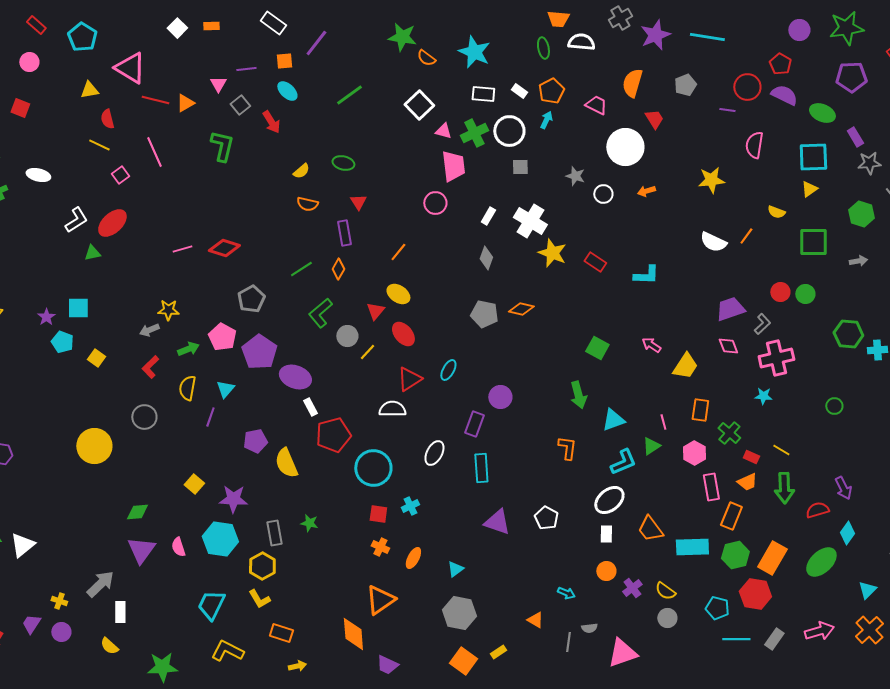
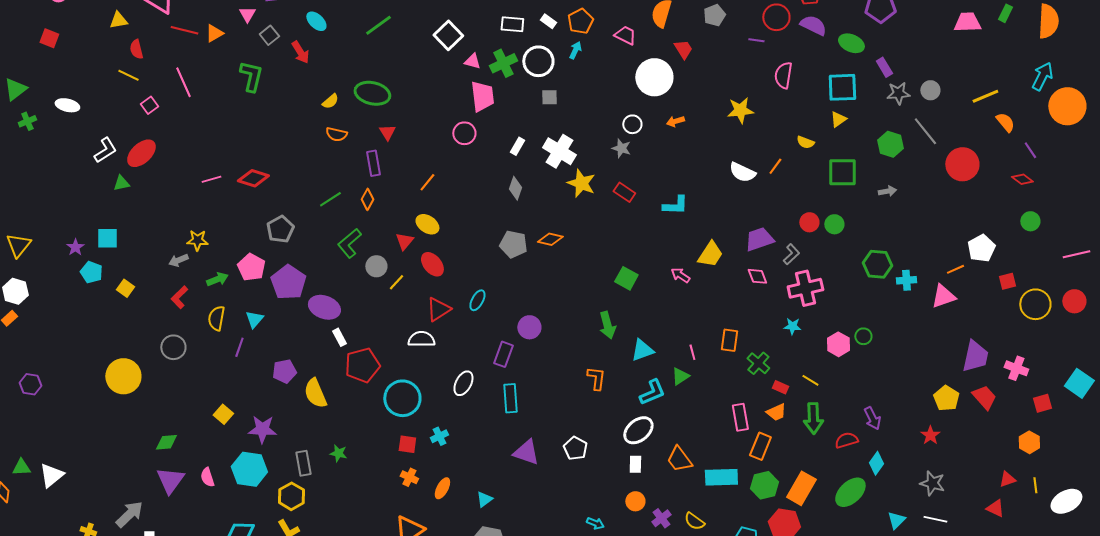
green ellipse: (343, 163) -> (372, 93), size x1.6
gray star: (575, 176) -> (621, 148), moved
yellow trapezoid: (685, 366) -> (710, 254), moved
pink hexagon: (694, 453) -> (838, 344), moved

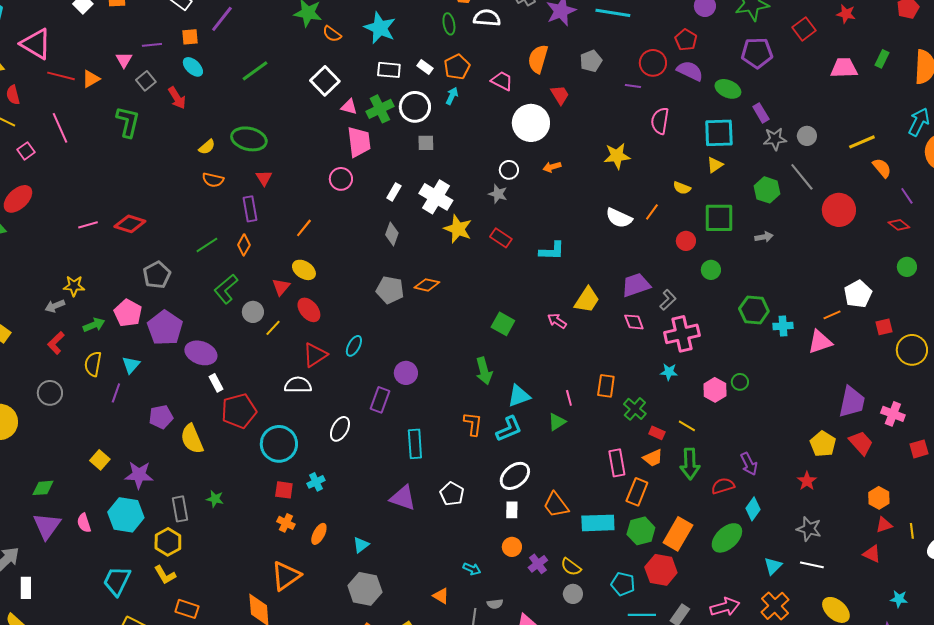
red circle: (809, 222) -> (686, 241), moved
cyan L-shape: (652, 392) -> (509, 429), moved
cyan rectangle: (510, 398) -> (415, 444), moved
orange hexagon: (1029, 442) -> (879, 498), moved

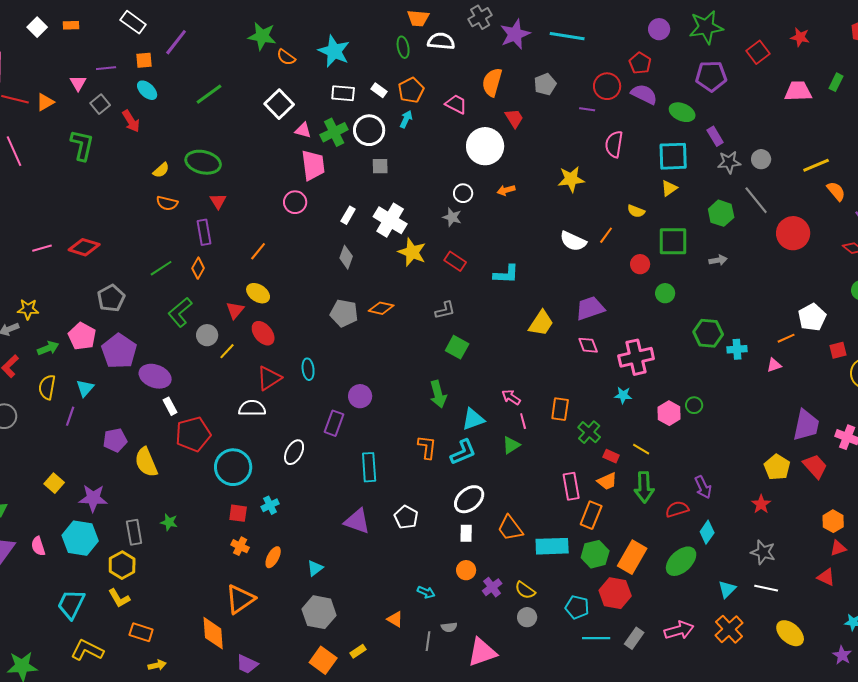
gray L-shape: (668, 300) -> (445, 310), moved, turned 30
pink arrow: (557, 321) -> (511, 397), moved
pink triangle: (820, 342) -> (774, 365), size x0.6
cyan ellipse: (354, 346) -> (308, 369), turned -35

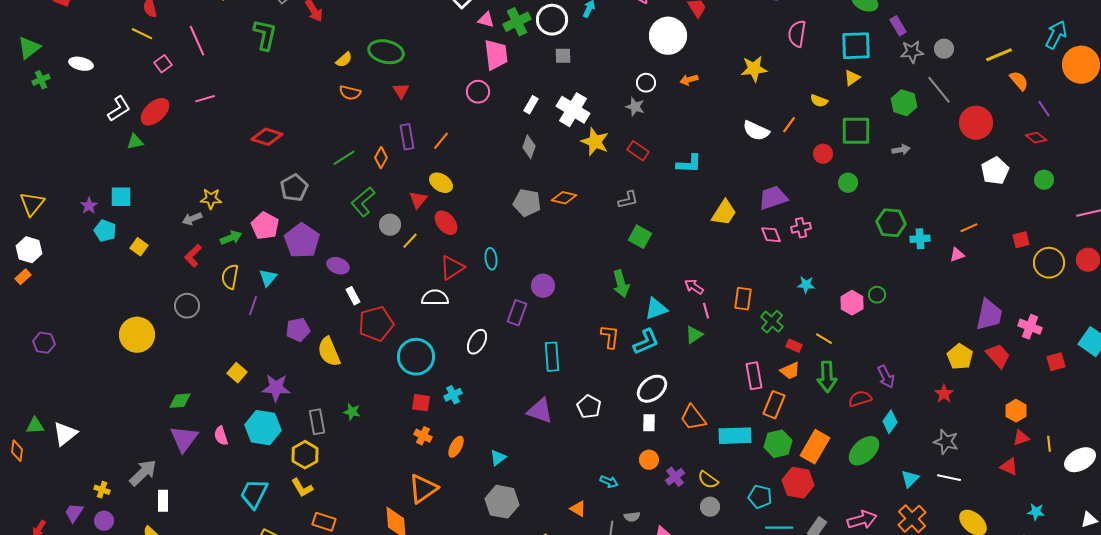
purple rectangle: (204, 232) -> (407, 137), moved
pink line: (42, 248) -> (205, 99), moved
white pentagon: (812, 317) -> (995, 171), moved
pink cross: (636, 357) -> (801, 228), moved, size x0.6
purple ellipse: (155, 376) -> (338, 266), size x0.7

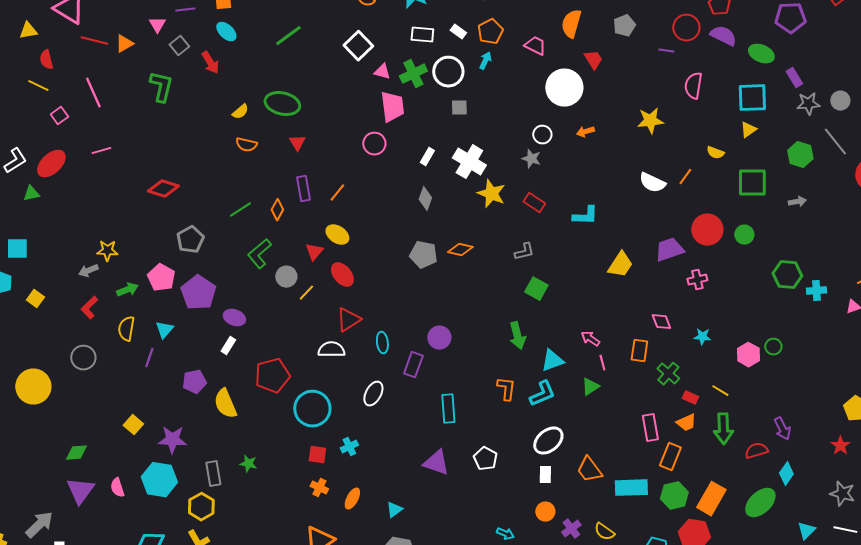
red circle: (823, 154) -> (707, 230), moved, size x1.6
pink diamond: (771, 235) -> (661, 322), moved
cyan ellipse: (491, 259) -> (382, 343), moved
white rectangle: (353, 296) -> (228, 346), moved, turned 60

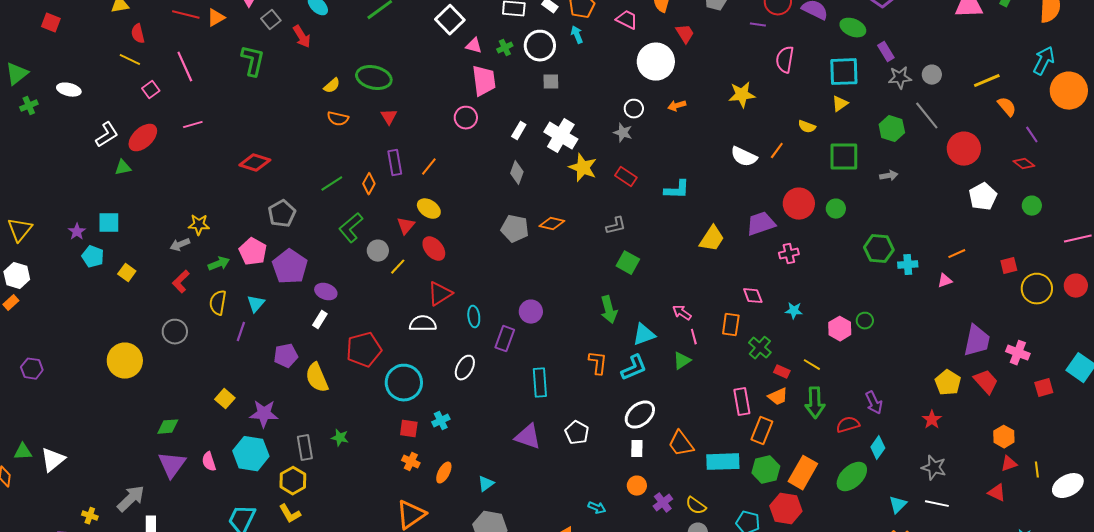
cyan arrow: (485, 61) -> (577, 35), turned -48
green cross: (413, 74) -> (505, 48), size x0.6

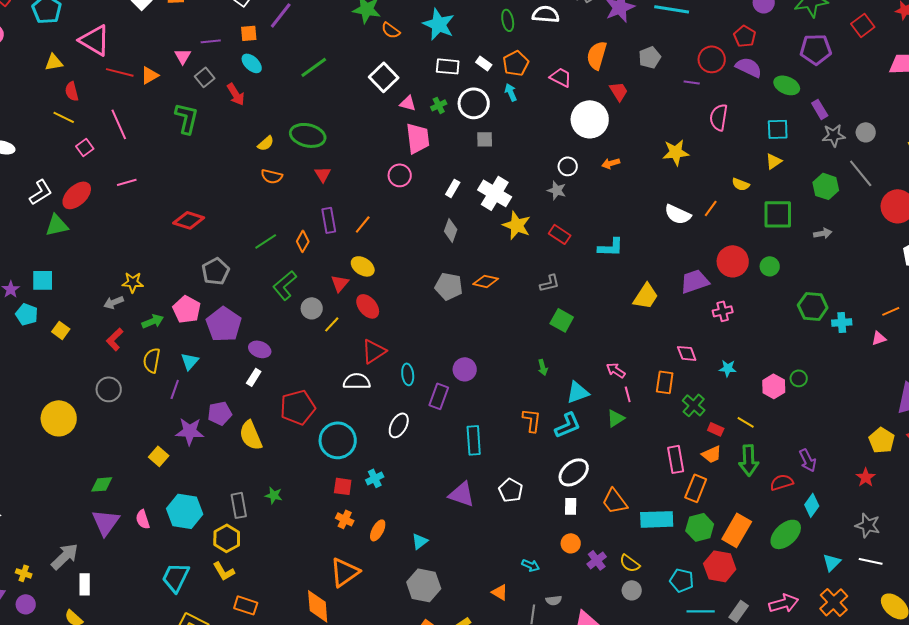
cyan square: (844, 72) -> (778, 129), size x0.7
green triangle: (123, 168) -> (57, 225), size x1.4
green arrow: (609, 310) -> (543, 367), size x0.6
purple star: (264, 414) -> (190, 431), moved

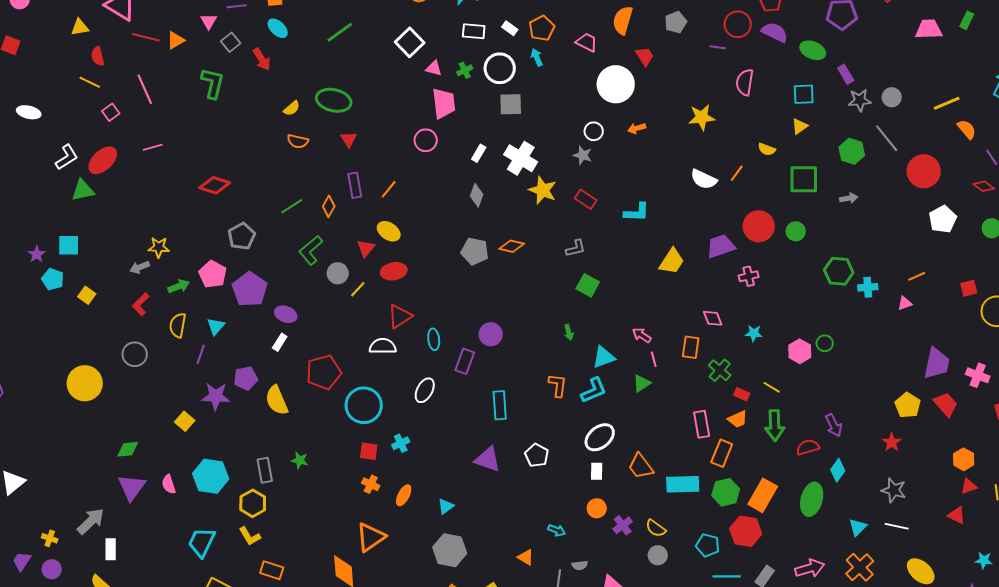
gray square: (485, 139) -> (511, 104), size x1.4
red ellipse: (368, 306) -> (394, 271), turned -60
green ellipse: (786, 534) -> (812, 499), turned -32

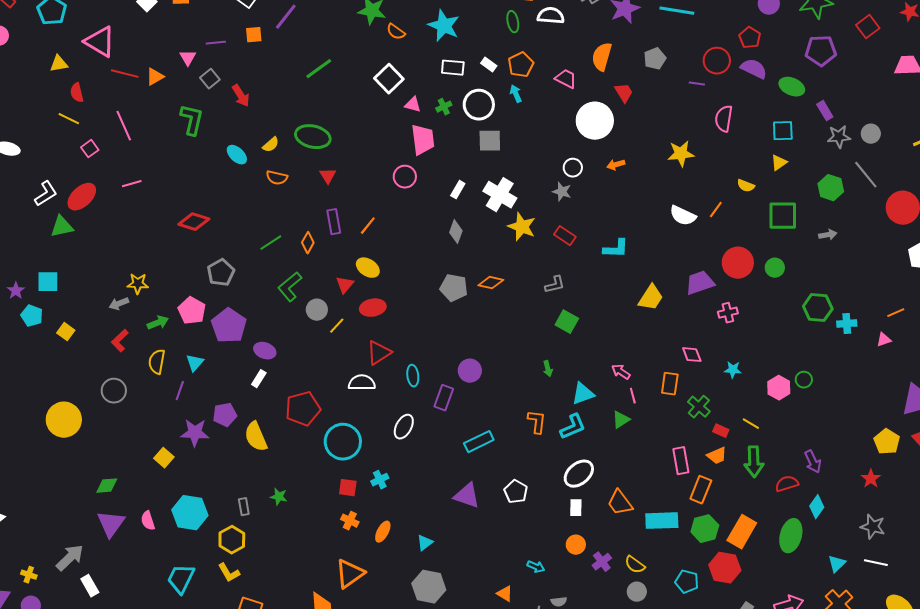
cyan ellipse: (278, 28) -> (237, 155), moved
cyan rectangle: (500, 405) -> (479, 442), turned 68
gray rectangle: (265, 470) -> (244, 507), size x0.7
white rectangle: (111, 549) -> (90, 586), turned -30

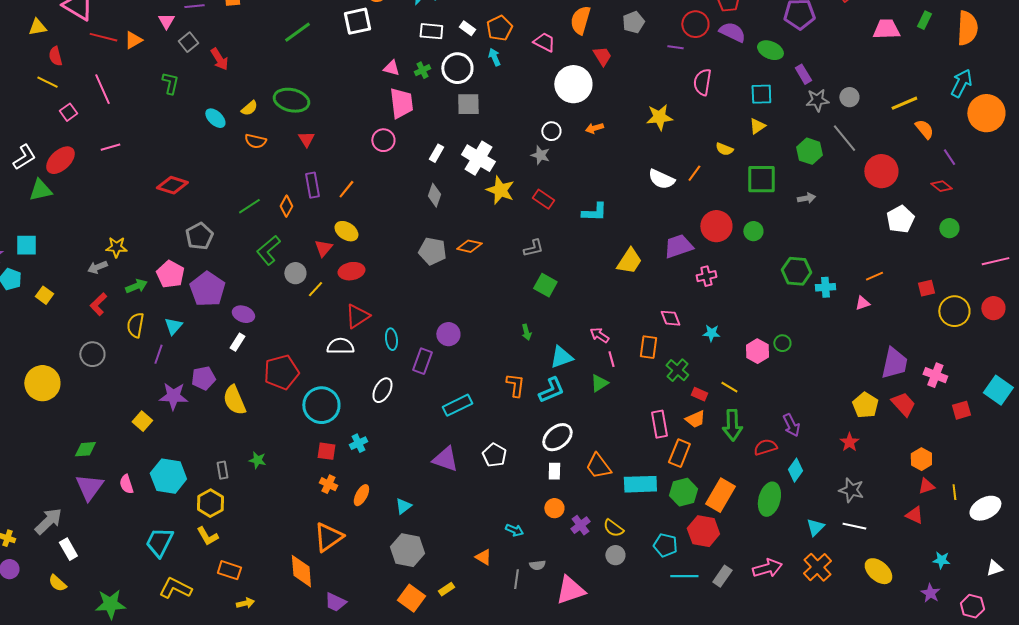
white square: (389, 79) -> (357, 21), moved, turned 32
green L-shape: (192, 120) -> (170, 83), size x0.7

